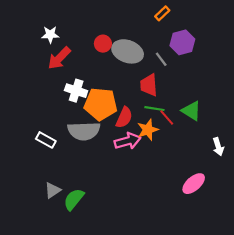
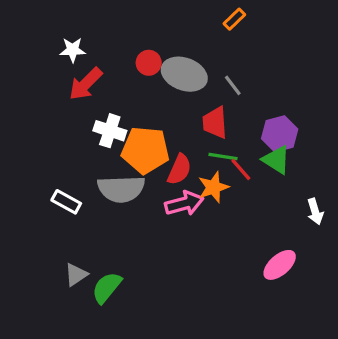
purple hexagon: (182, 42) -> (280, 134), moved

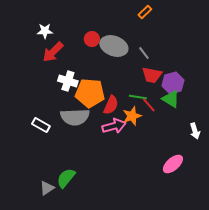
red trapezoid: (215, 123) -> (152, 75), moved, turned -75
gray triangle: (76, 275) -> (47, 188), moved

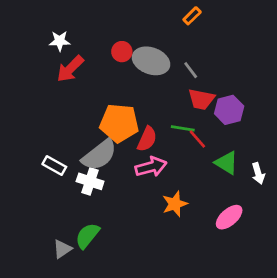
white cross: (68, 81) -> (90, 181), moved
green triangle: (171, 99) -> (226, 163), moved
orange star: (132, 116) -> (175, 204), moved
gray semicircle: (75, 117) -> (99, 155), turned -36

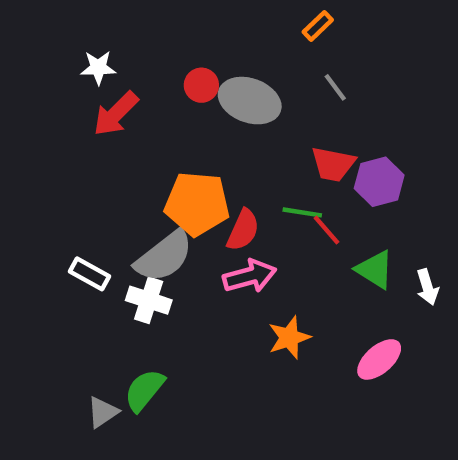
gray line: (191, 70) -> (335, 87), moved

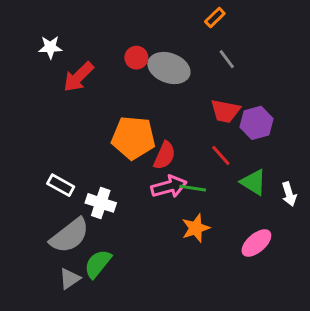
white star: (98, 68) -> (50, 47), moved
green line: (302, 212) -> (193, 188), moved
gray semicircle: (164, 256) -> (70, 236), moved

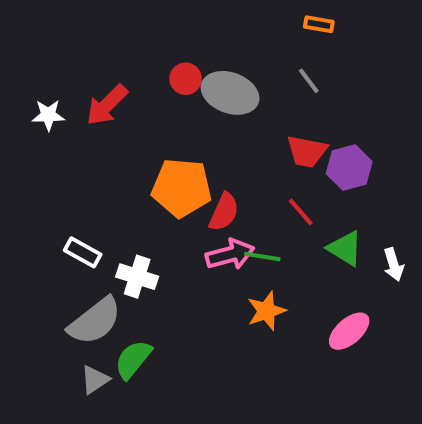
orange rectangle: (215, 18) -> (319, 24), moved, turned 54
white star: (50, 47) -> (48, 115), moved

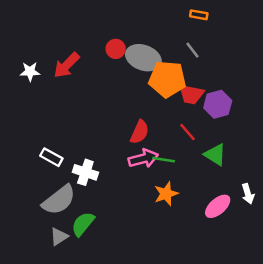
orange pentagon: (182, 188) -> (167, 79), moved
white arrow: (394, 264) -> (248, 194), moved

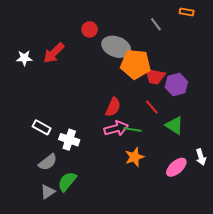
orange rectangle: (199, 15) -> (187, 12), moved
red circle: (116, 49) -> (90, 29), moved
gray line: (192, 50) -> (156, 24), moved
gray semicircle: (59, 200) -> (48, 162), size x0.7

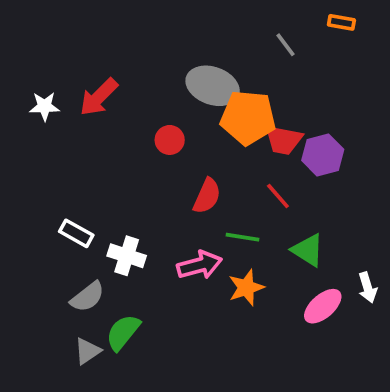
red circle: (90, 29) -> (170, 140), moved
green triangle: (174, 125) -> (308, 250), moved
pink arrow: (116, 128) -> (200, 265), moved

